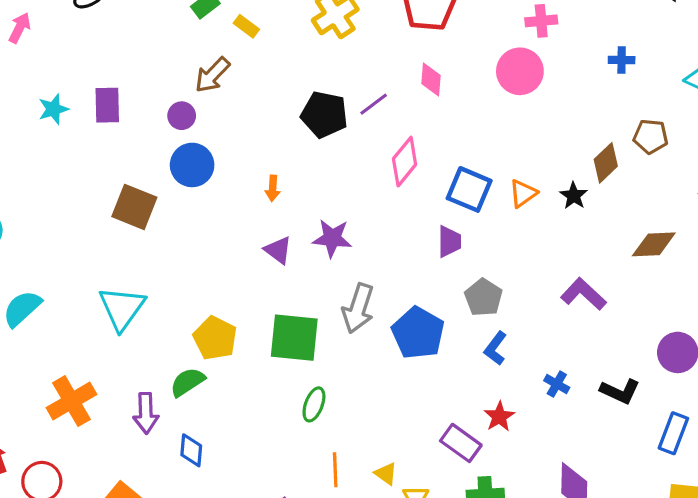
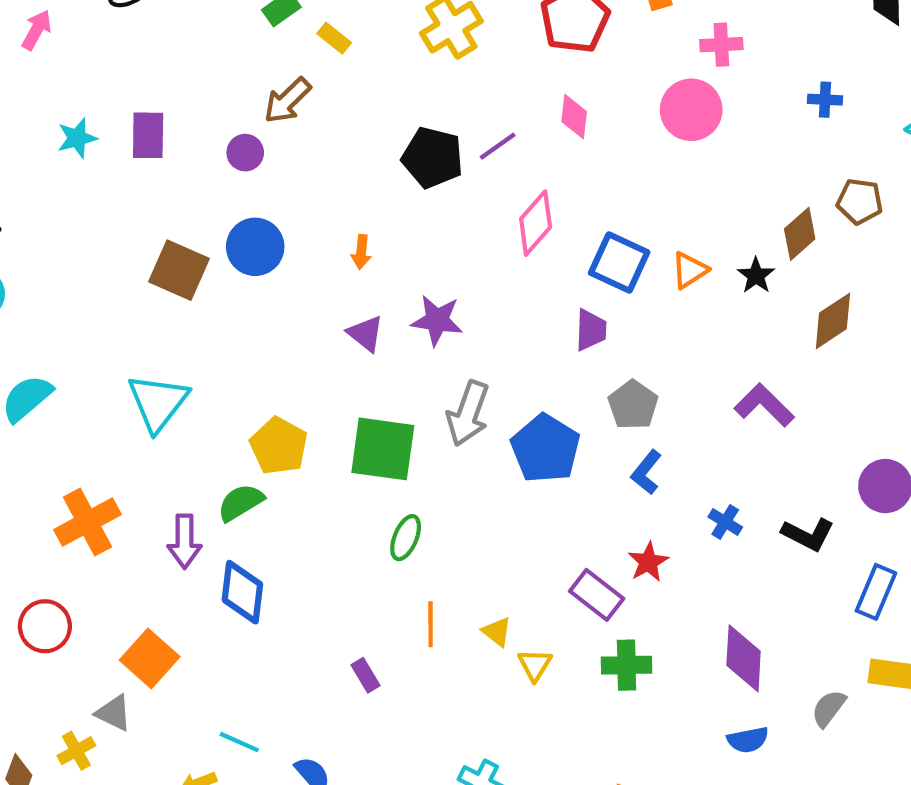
blue circle: (192, 165) -> (255, 247), moved
brown diamond: (654, 244) -> (833, 321), moved, turned -33
blue diamond: (191, 450) -> (242, 592), size x1.4

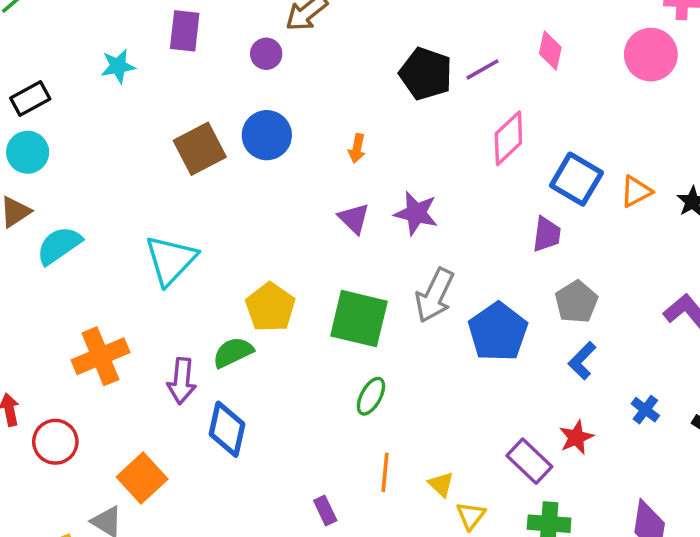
cyan star: (77, 138) -> (118, 66), moved
brown square: (179, 270) -> (200, 149), turned 33

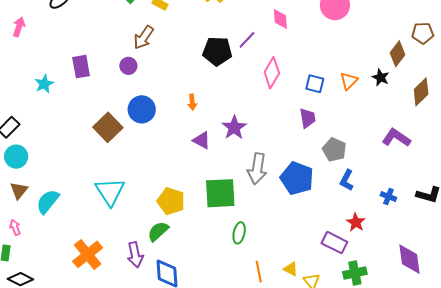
cyan star: (118, 66) -> (44, 84), moved
blue square: (576, 179) -> (315, 84), size x0.7
purple star: (416, 213) -> (234, 128), turned -30

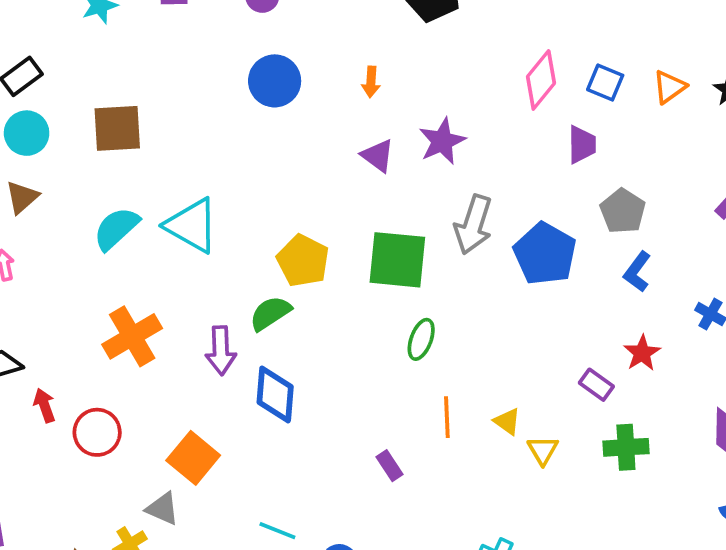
pink diamond: (272, 73) -> (541, 80), moved
brown square: (108, 127) -> (117, 128), moved, turned 32
cyan triangle: (110, 192) -> (192, 226), turned -36
cyan semicircle: (48, 202) -> (116, 228), moved
purple rectangle: (334, 243) -> (596, 385), size x0.7

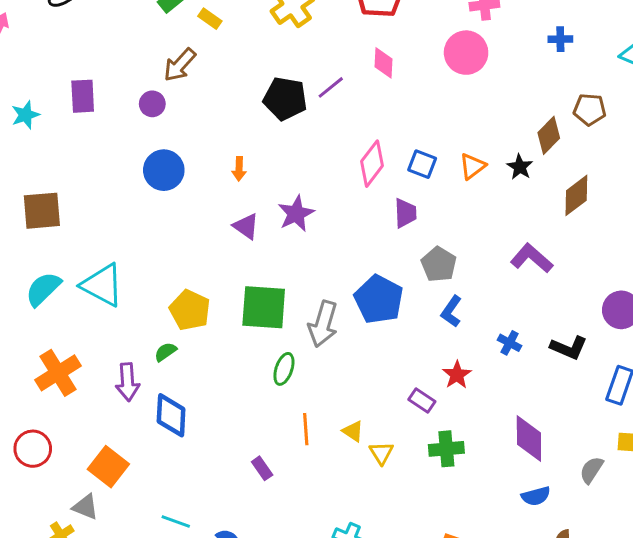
gray arrow: (473, 225) -> (323, 324), moved
green semicircle: (270, 313) -> (165, 352), size x0.7

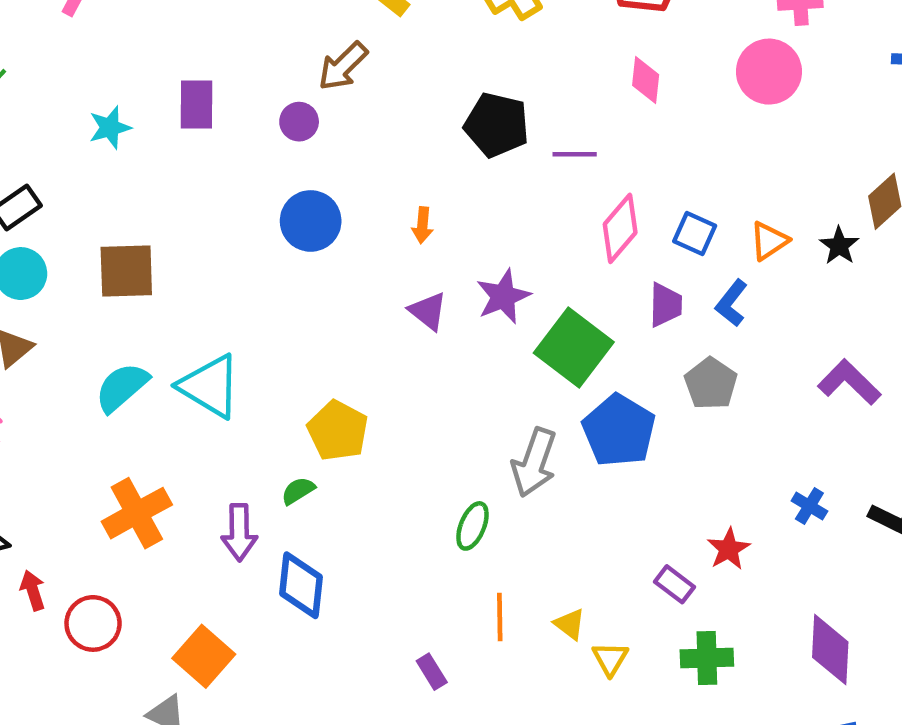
purple line: (331, 87) -> (575, 154), moved, turned 36
green square: (264, 307) -> (574, 348), moved, turned 30
blue L-shape: (451, 311) -> (732, 303), moved

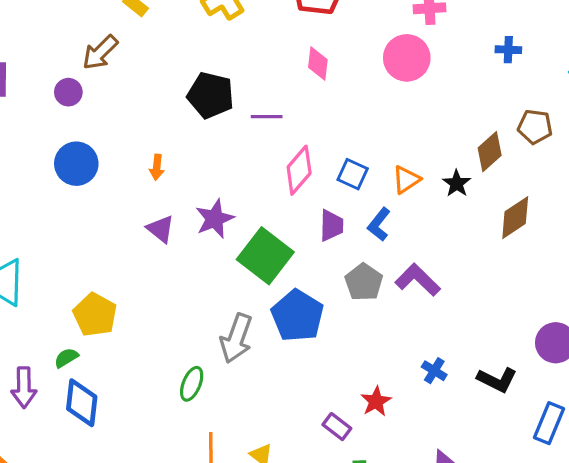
purple L-shape: (849, 382) -> (418, 280), moved
blue diamond: (301, 585) -> (82, 403), moved

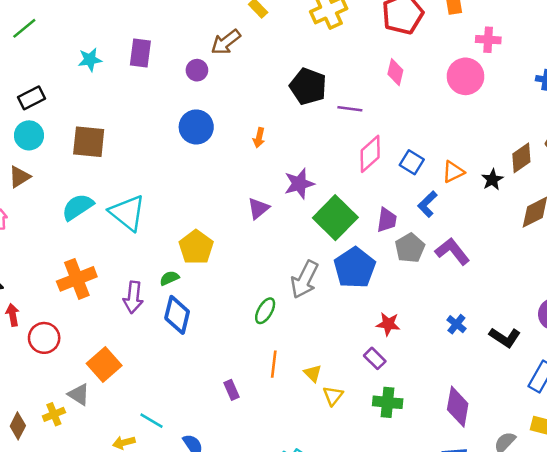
purple trapezoid: (331, 225) -> (387, 220), moved
purple triangle: (160, 229) -> (258, 208), moved, turned 35
red star: (376, 401) -> (388, 324), moved, turned 30

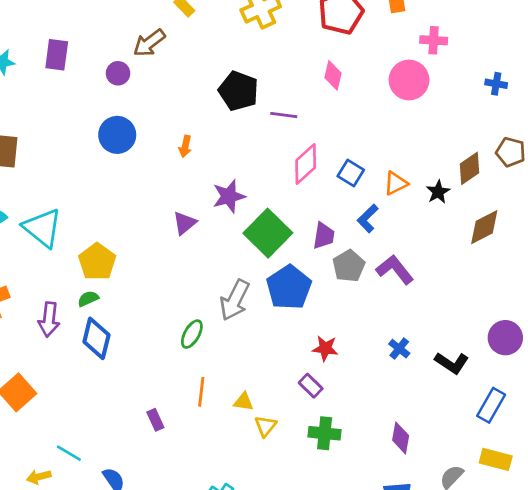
yellow pentagon: (196, 247) -> (97, 262), moved
yellow triangle: (313, 373) -> (243, 402), turned -36
purple diamond: (458, 407) -> (401, 438), size x0.7

